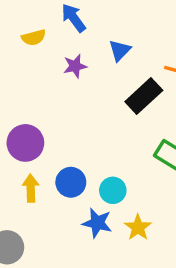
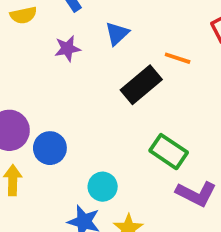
blue circle: (71, 182) -> (50, 148), moved

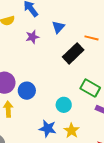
cyan circle: (103, 187) -> (64, 105), moved

